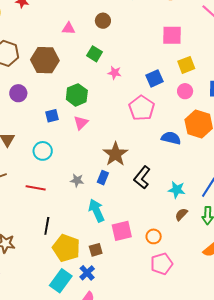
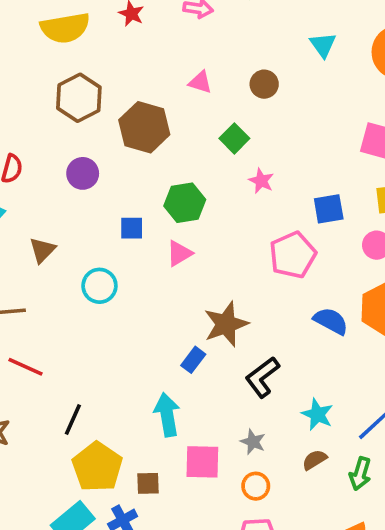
gray star: (77, 180) -> (253, 442), moved
red line: (36, 188) -> (25, 367), moved

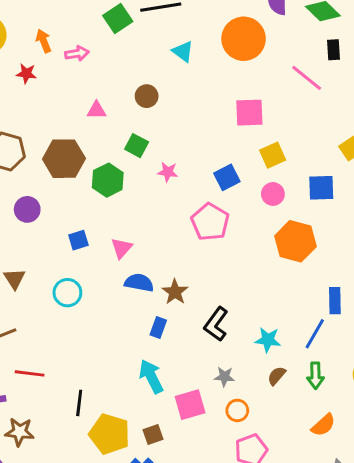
green hexagon: (185, 203) -> (108, 180), moved
blue semicircle: (331, 321) -> (139, 283), moved
brown star: (226, 324) -> (175, 292), size x0.7

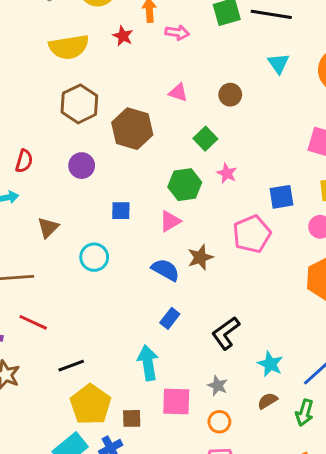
green hexagon: (108, 180) -> (185, 185), moved
pink triangle: (122, 248) -> (170, 221), moved
brown star: (175, 292) -> (200, 257), moved
black line: (79, 403) -> (71, 366), turned 45

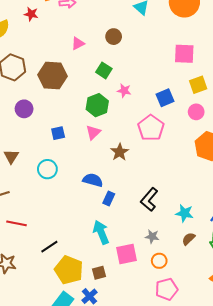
pink triangle: (178, 92) -> (78, 44), turned -32
blue semicircle: (165, 270) -> (93, 180), moved

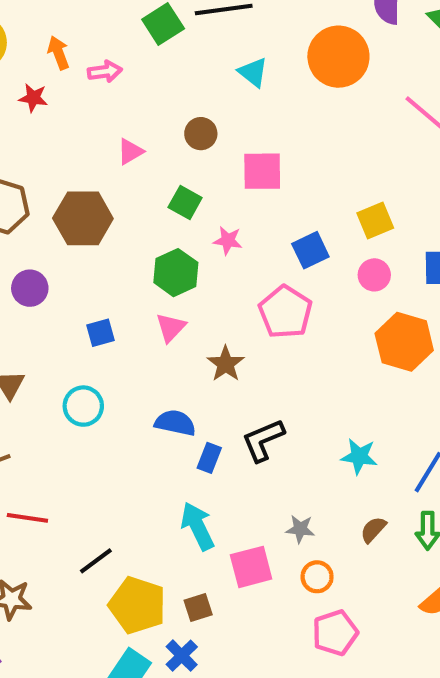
pink square: (184, 54) -> (262, 171), moved
black L-shape: (149, 199) -> (263, 440), moved, turned 30
cyan star: (184, 213) -> (359, 456), moved

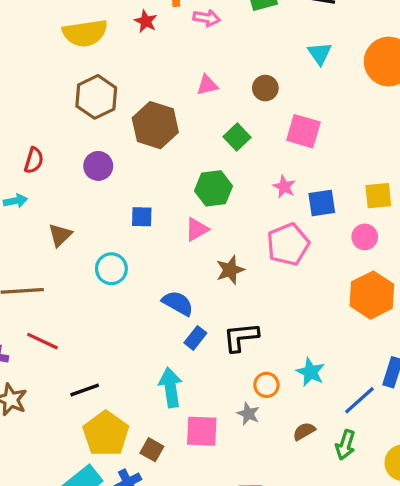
pink star: (228, 241) -> (284, 187), moved
orange circle: (317, 577) -> (266, 385), moved
brown square: (198, 607) -> (152, 450), turned 30

